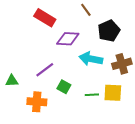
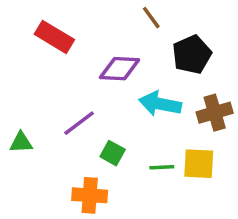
red rectangle: (45, 18) -> (54, 37), moved
orange cross: (37, 102) -> (90, 195), moved

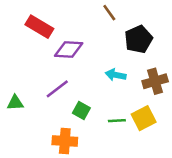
purple diamond: (120, 69) -> (69, 49), moved
cyan arrow: (160, 104) -> (116, 75), size x0.7
yellow square: (199, 164) -> (144, 118), turned -30

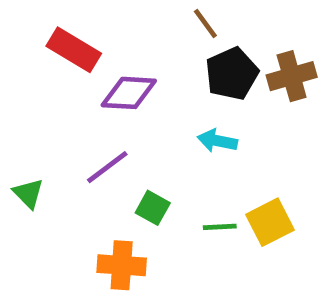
black pentagon: (139, 39) -> (232, 74), moved
brown cross: (155, 81) -> (292, 76), moved
green triangle: (15, 103) -> (28, 193), turned 48

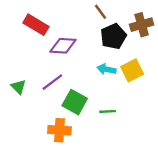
brown cross: (292, 76) -> (142, 25), moved
green triangle: (28, 193) -> (18, 87), moved
green square: (153, 208) -> (75, 102), size x1.5
yellow square: (270, 222) -> (132, 70), moved

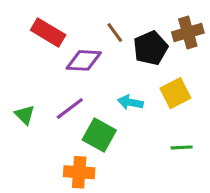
brown line: (101, 12) -> (115, 32), moved
cyan arrow: (106, 69) -> (130, 102), moved
green line: (108, 111) -> (182, 147), moved

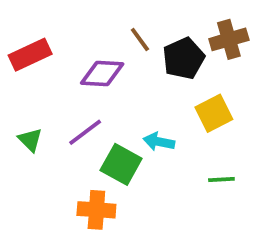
red rectangle: (48, 32) -> (30, 55), moved, turned -56
cyan arrow: (130, 102) -> (159, 142), moved

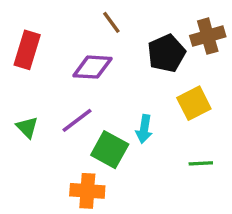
brown line: (140, 39) -> (111, 22), moved
red rectangle: (30, 55) -> (27, 50), turned -48
cyan arrow: (159, 142) -> (144, 129), turned -92

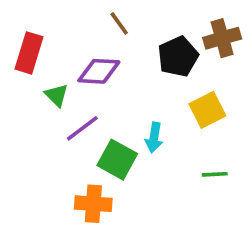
green triangle: (27, 127) -> (57, 95), moved

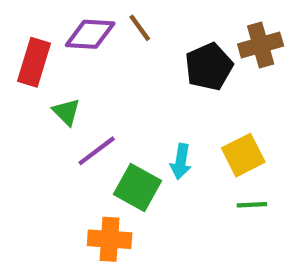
purple diamond: (99, 71) -> (90, 34), moved
yellow square: (207, 110) -> (243, 155), moved

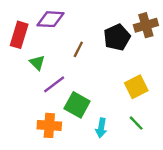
brown line: (140, 28) -> (78, 49), moved, turned 63
cyan arrow: (181, 162) -> (101, 128), moved
green line: (252, 205) -> (136, 123), moved, turned 49
orange cross: (110, 239) -> (49, 125), moved

